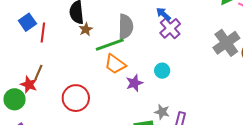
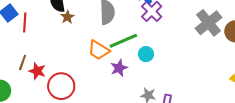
green line: (110, 45) -> (123, 41), moved
red star: (29, 84) -> (37, 71), moved

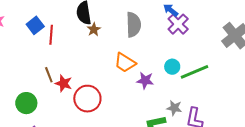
green line: (123, 41) -> (194, 72), moved
brown line: (23, 62) -> (49, 75), turned -42
purple star: (119, 68) -> (145, 80), turned 30

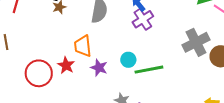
orange trapezoid: (125, 63) -> (83, 46), turned 40
red star: (64, 83) -> (66, 65), moved

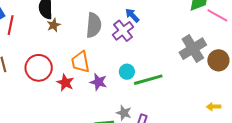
purple cross: (143, 19) -> (123, 31), moved
red circle: (39, 73) -> (39, 68), moved

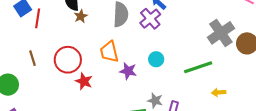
green line: (148, 80) -> (198, 67), moved
red star: (65, 83) -> (84, 81), moved
yellow arrow: (214, 107) -> (219, 92), moved

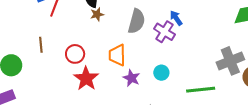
purple cross: (150, 19) -> (164, 32), turned -30
red circle: (68, 60) -> (75, 54), size x0.7
red star: (84, 81) -> (86, 79), size x1.4

